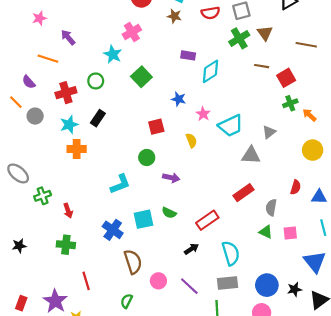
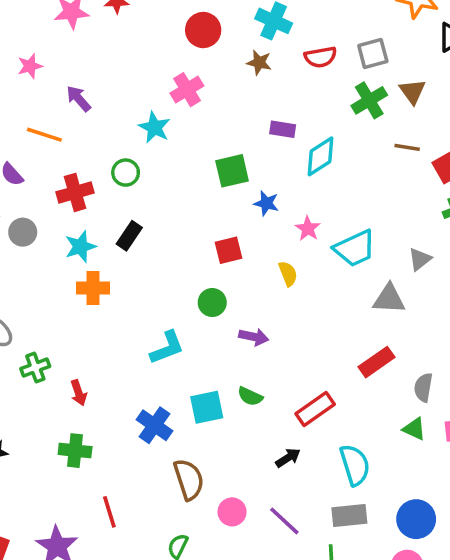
green square: (141, 77) -> (232, 171), moved, turned 30

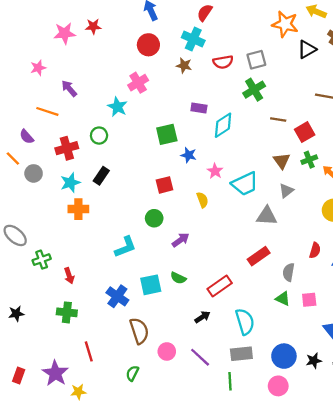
brown triangle: (413, 91) -> (282, 161), moved
purple arrow: (254, 337) -> (181, 240), turned -48

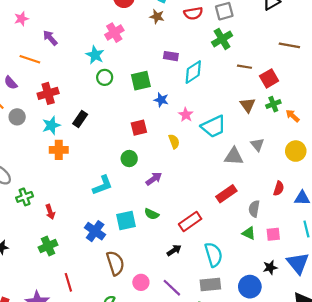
green circle: (99, 136) -> (105, 77), moved
gray triangle: (286, 191) -> (257, 145), moved, turned -32
green cross: (67, 312) -> (48, 246), turned -30
black star: (314, 361) -> (270, 267), moved

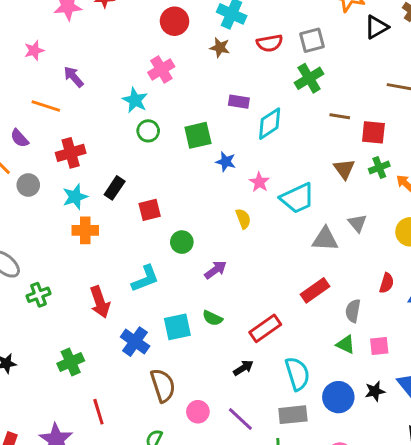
red square: (269, 78) -> (373, 132), turned 36
red square: (139, 128) -> (150, 210), moved
red arrow: (50, 212) -> (100, 302), moved, size x1.5
blue circle: (250, 287) -> (338, 397), moved

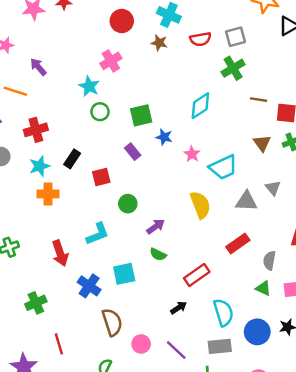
purple rectangle: (239, 102) -> (133, 152), moved, turned 42
yellow semicircle: (243, 219) -> (200, 205), moved, size x1.6
green semicircle: (213, 318) -> (158, 254), moved

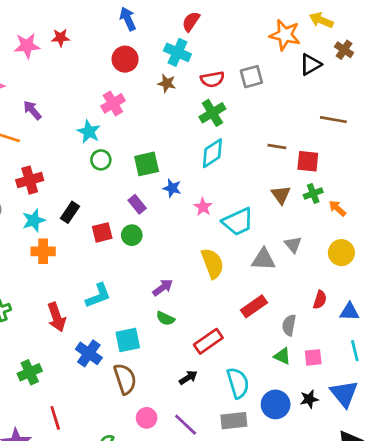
green cross: (233, 68) -> (212, 113), moved
green circle: (128, 204) -> (132, 235), moved
brown semicircle: (112, 322) -> (125, 379), moved

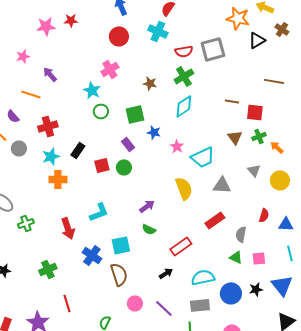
gray square: (251, 77) -> (213, 49), size x1.4
brown star: (167, 83) -> (150, 83), moved
gray triangle: (293, 245) -> (254, 170), moved
cyan semicircle: (238, 383) -> (203, 277), turned -85

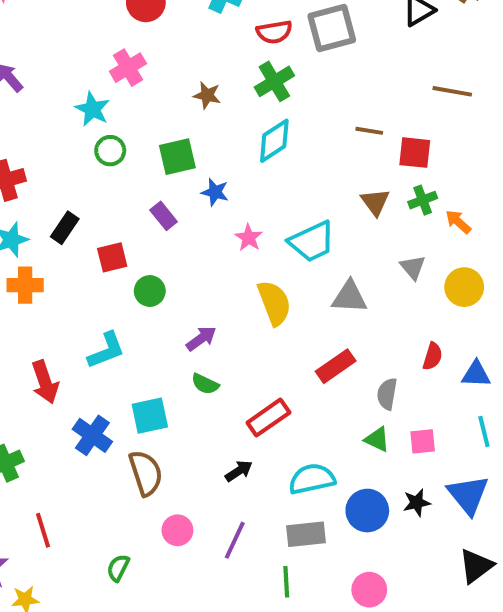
pink star: (177, 146) -> (249, 238), moved
green circle: (124, 167) -> (150, 291), moved
purple line: (164, 308) -> (235, 540), turned 72

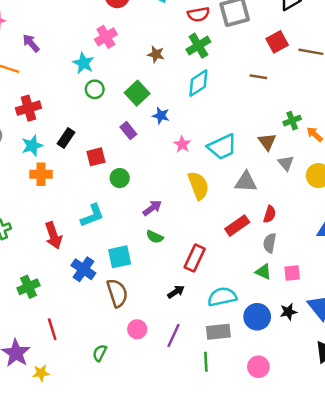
red square: (415, 153) -> (277, 42), moved, turned -35
green square: (177, 157) -> (137, 93), turned -30
brown triangle: (375, 202) -> (267, 142), moved
red semicircle: (433, 356) -> (270, 214), moved
red rectangle: (268, 418) -> (195, 258), turned -30

